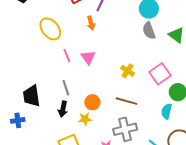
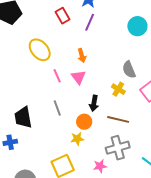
orange arrow: (91, 23) -> (82, 55), moved
gray semicircle: (149, 31) -> (129, 70), moved
black arrow: (63, 109) -> (94, 103), moved

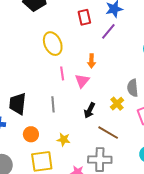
orange circle: (84, 122) -> (31, 134), moved

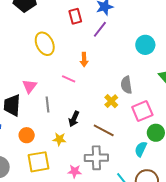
pink line: (62, 73) -> (69, 79), moved, turned -56
pink triangle: (82, 81) -> (29, 86), moved
black arrow: (90, 110) -> (74, 119), moved

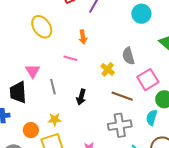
yellow cross: (111, 101) -> (108, 69), moved
brown line: (104, 130) -> (122, 96), moved
orange circle: (27, 135) -> (31, 130), moved
yellow star: (59, 139) -> (55, 120), moved
gray cross: (96, 158) -> (120, 125), moved

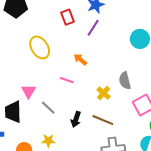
orange arrow: (83, 37) -> (80, 59), turned 136
gray line: (53, 87) -> (48, 108), turned -35
brown line: (122, 96) -> (103, 120), moved

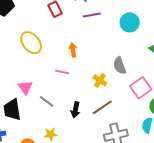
purple line: (93, 28) -> (92, 15), moved, turned 54
orange arrow: (80, 59) -> (73, 50), turned 48
brown line: (103, 120) -> (102, 107), turned -50

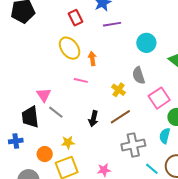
cyan circle: (130, 22) -> (146, 43), moved
yellow ellipse: (31, 43) -> (70, 48), moved
gray line: (47, 101) -> (56, 112), moved

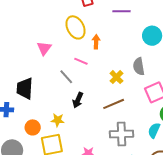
pink triangle: (44, 95) -> (44, 48), moved
gray line: (56, 112) -> (66, 77), moved
black arrow: (93, 119) -> (78, 100), moved

